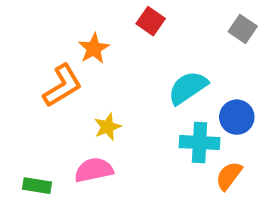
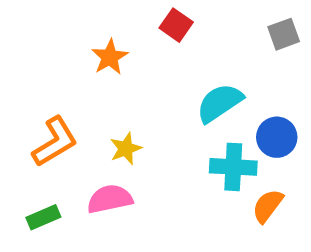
gray square: (243, 29) -> (284, 34), turned 36
orange L-shape: (62, 86) -> (55, 142), moved
green rectangle: (37, 186) -> (43, 217), turned -32

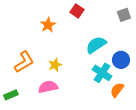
cyan cross: (233, 167) -> (102, 73), turned 30
green rectangle: (43, 217) -> (11, 95), moved

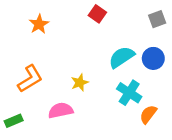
orange star: (48, 25) -> (39, 24), moved
blue circle: (121, 60) -> (153, 58), moved
yellow star: (55, 65) -> (80, 83), moved

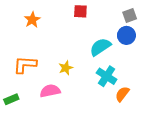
red square: (97, 14) -> (80, 11), turned -32
blue circle: (153, 58) -> (126, 35), moved
orange L-shape: (30, 79) -> (25, 65), turned -145

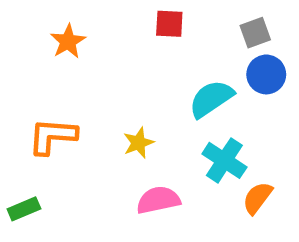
gray square: (130, 16) -> (255, 33), moved
pink semicircle: (50, 91) -> (158, 200), moved

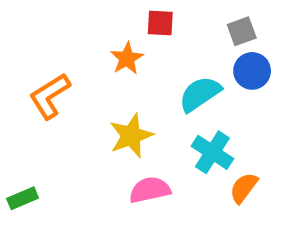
orange star: (68, 41) -> (127, 58), moved
orange L-shape: (53, 136) -> (50, 96), moved, turned -36
yellow star: (138, 143) -> (131, 136), size x1.5

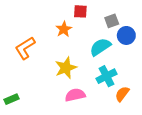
gray square: (242, 31) -> (112, 21), moved
cyan cross: (212, 152) -> (106, 76), turned 30

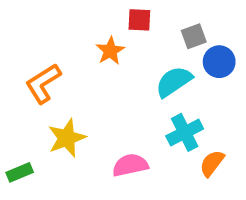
yellow star: (66, 68) -> (67, 138), moved

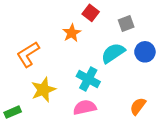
red square: (139, 20) -> (91, 13), turned 35
blue circle: (219, 62) -> (145, 52), moved
cyan cross: (185, 132) -> (88, 79), moved, turned -35

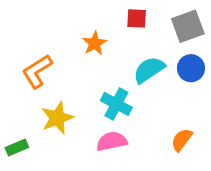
red square: (91, 13) -> (137, 18), moved, turned -35
gray square: (126, 24) -> (188, 26), moved, size x1.5

